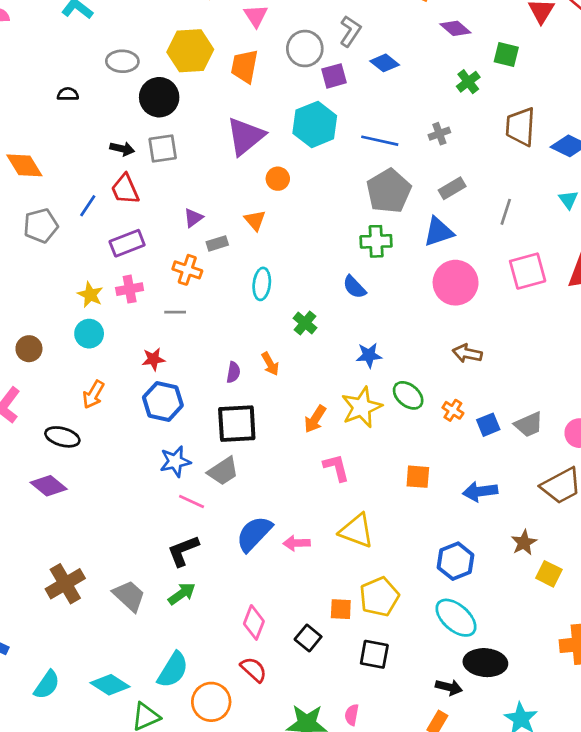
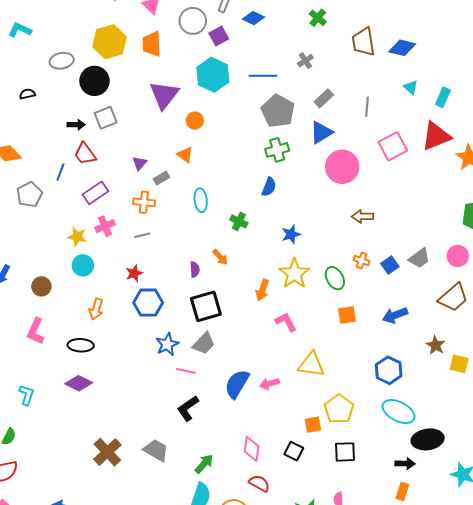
blue semicircle: (354, 287) -> (269, 187), turned -102
green ellipse: (408, 395) -> (335, 278), moved, turned 35
green arrow: (182, 594) -> (204, 464), moved

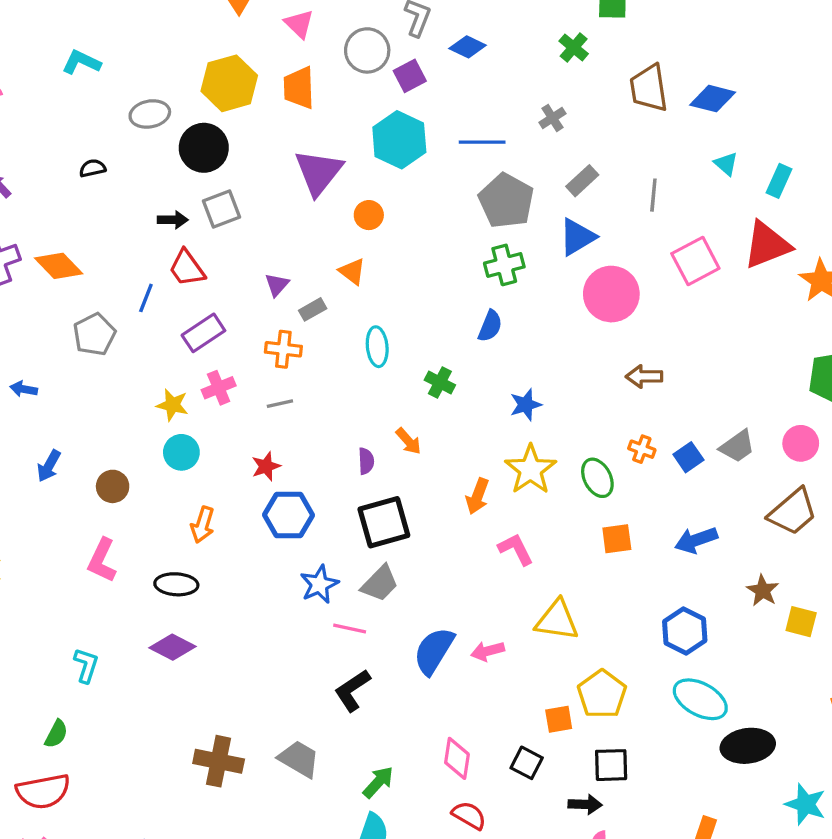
brown cross: (107, 452) -> (219, 761), turned -36
black arrow: (405, 464) -> (585, 804), moved

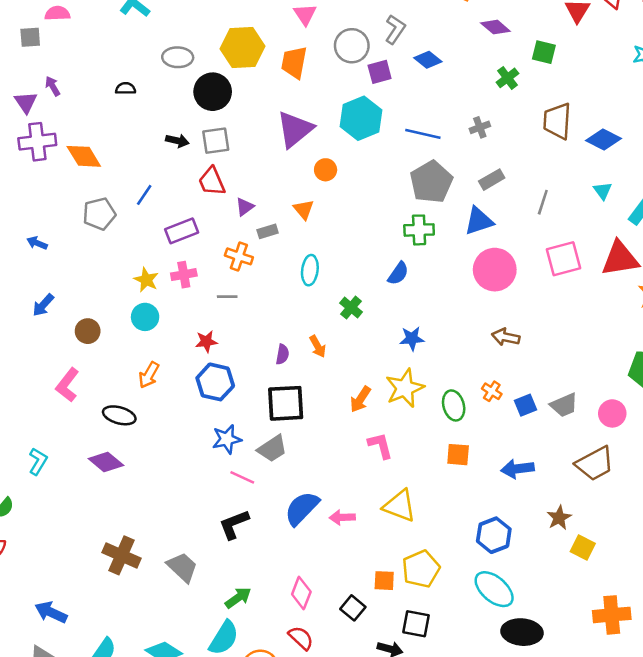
red trapezoid: (187, 268) -> (212, 181), moved

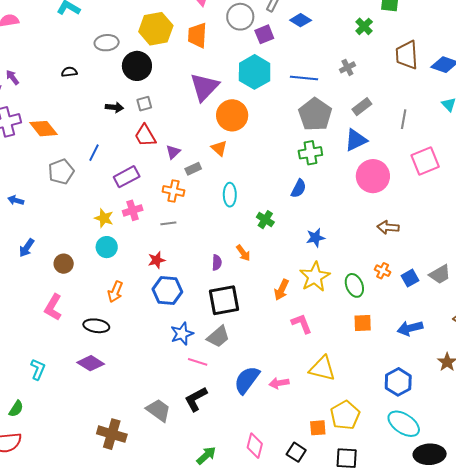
gray square: (216, 141) -> (144, 104), size x0.7
orange circle: (326, 170) -> (232, 115), size x1.8
gray trapezoid: (182, 567) -> (158, 410), moved

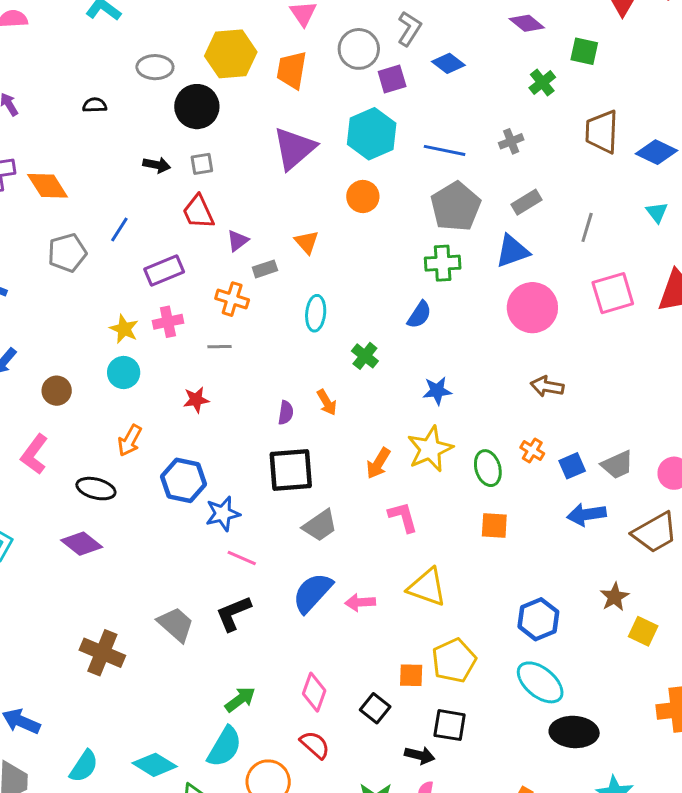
orange circle: (232, 115) -> (363, 196), moved, size x0.7
blue hexagon: (167, 291) -> (184, 480), moved
blue arrow: (410, 328) -> (587, 515), moved
gray trapezoid: (218, 337) -> (320, 525), moved

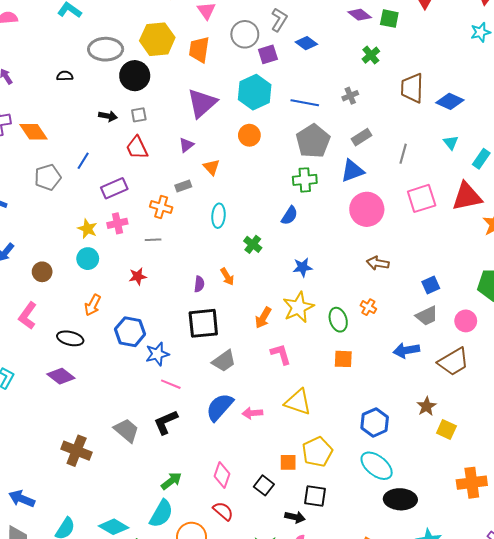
green square: (584, 51) -> (389, 19), moved
gray ellipse: (155, 67) -> (106, 49), size x1.4
purple triangle: (238, 241) -> (186, 145), moved
blue square: (572, 466) -> (431, 285), moved

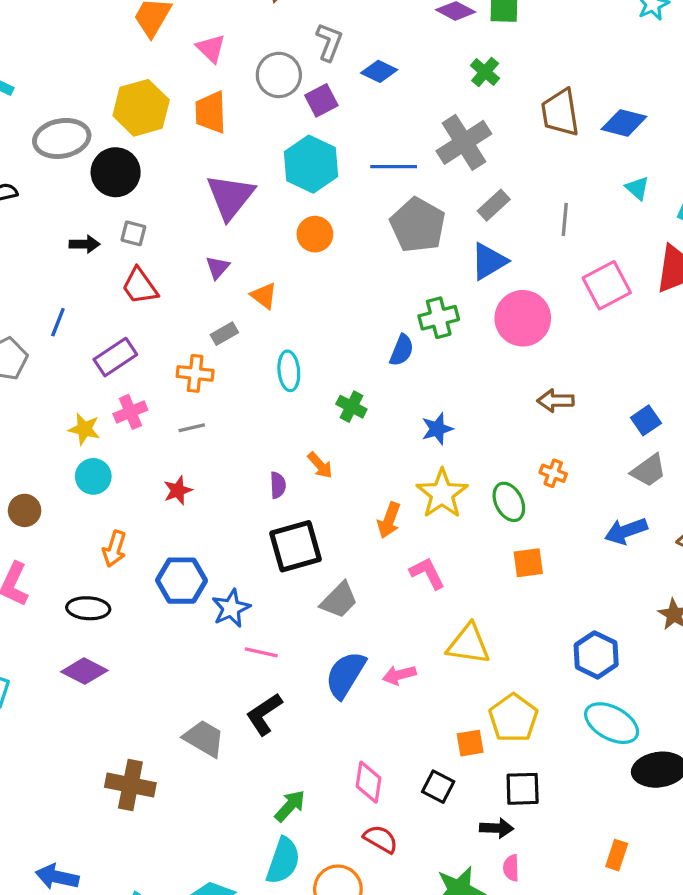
gray cross: (350, 96) -> (464, 142), size x2.0
gray square: (139, 115) -> (133, 233), turned 35
green cross: (305, 180) -> (439, 318), moved

